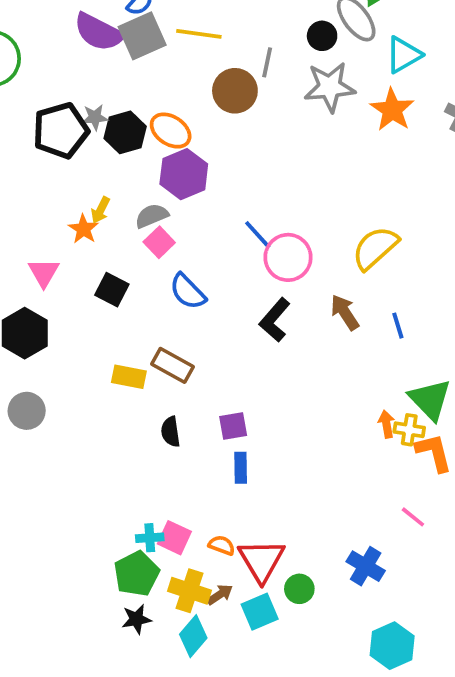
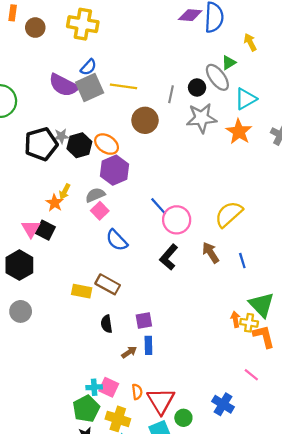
gray line: (267, 62) -> (171, 94), moved
black square: (112, 290) -> (45, 230), moved
orange semicircle: (222, 545) -> (137, 392), turned 63
brown arrow: (220, 595) -> (129, 352), moved

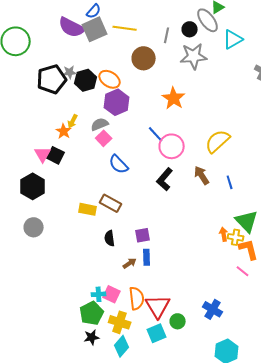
orange star: (239, 132) -> (174, 98), moved
pink line: (251, 375) -> (243, 271), moved
orange semicircle: (137, 392) -> (137, 298), size x1.6

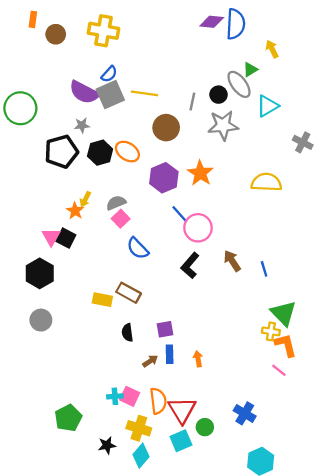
gray star: (70, 72) -> (82, 125), moved
purple hexagon: (117, 102) -> (164, 178), moved
yellow semicircle: (218, 141) -> (266, 182), moved, turned 44
orange arrow: (224, 234) -> (198, 359), moved
green pentagon: (92, 313) -> (68, 418), moved

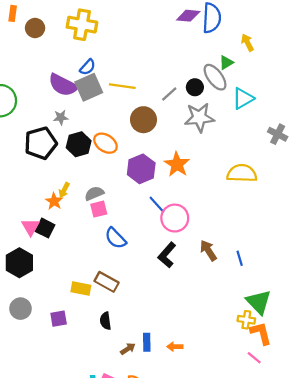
gray line: (192, 101) -> (169, 94), turned 36
pink square: (121, 219) -> (99, 209), turned 30
purple square: (165, 329) -> (59, 319), moved
orange arrow: (198, 359) -> (175, 347), turned -80

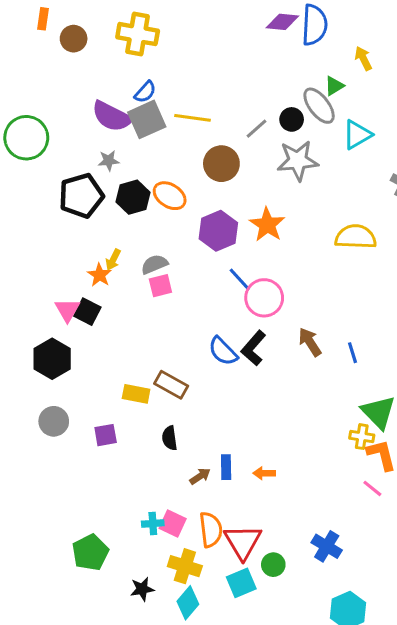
blue semicircle: (116, 238) -> (223, 351), moved

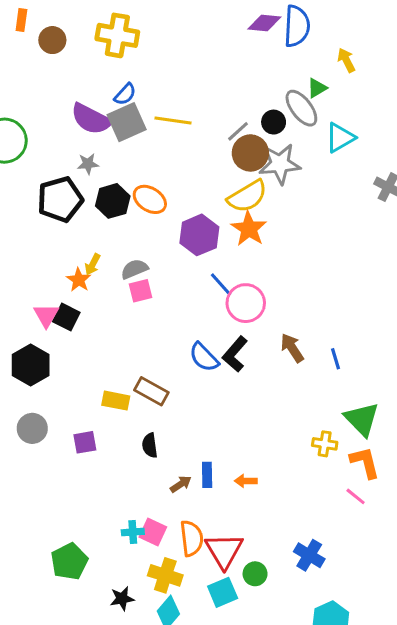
brown circle: (221, 164) -> (250, 153), moved
yellow semicircle: (356, 237) -> (247, 196), moved, turned 147
yellow cross: (362, 437) -> (325, 444), moved

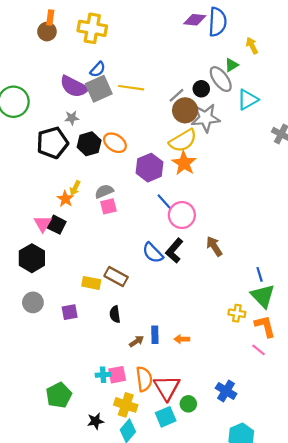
orange rectangle: (21, 20) -> (50, 18), moved
blue line: (335, 359) -> (260, 274), moved
pink square: (153, 532) -> (117, 375), turned -36

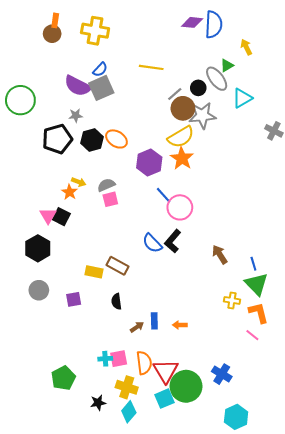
yellow line: (131, 88) -> (151, 67), moved
yellow arrow: (75, 188) -> (79, 182), turned -96
brown arrow: (214, 246) -> (220, 254), moved
green circle: (188, 404) -> (186, 386), size x2.0

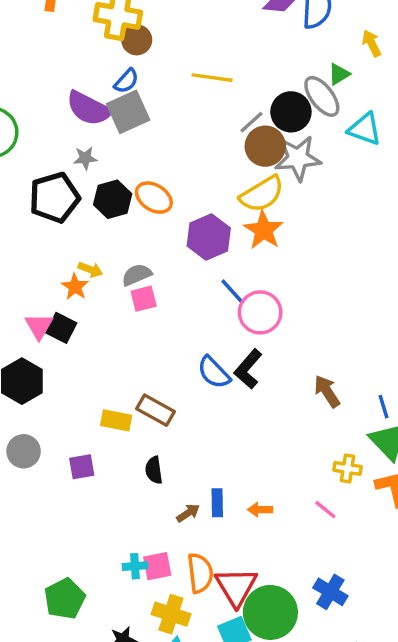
brown circle: (52, 34) -> (137, 40), moved
black circle: (198, 88) -> (291, 112), size x1.5
cyan triangle: (242, 98) -> (365, 129), turned 50
pink line: (252, 335) -> (325, 510), moved

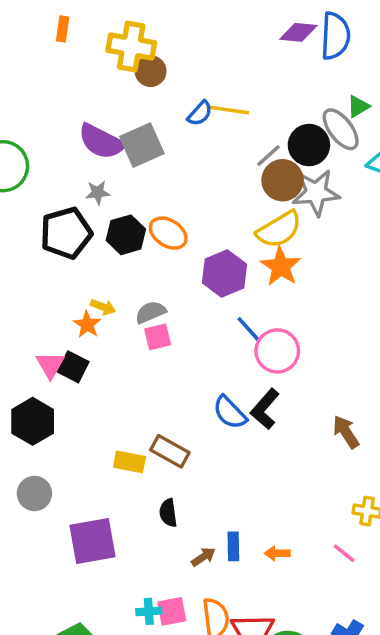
blue semicircle: (126, 81) -> (200, 113), moved
purple square: (82, 467) -> (92, 541), moved, size x1.8

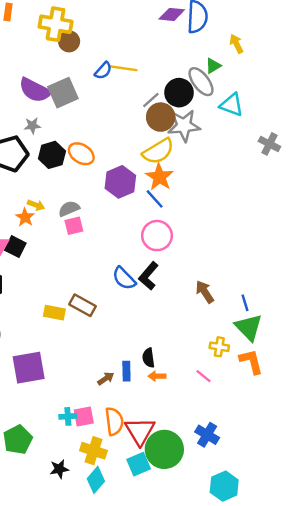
blue line: (249, 330) -> (155, 199), moved
black semicircle: (168, 513) -> (148, 358), moved

